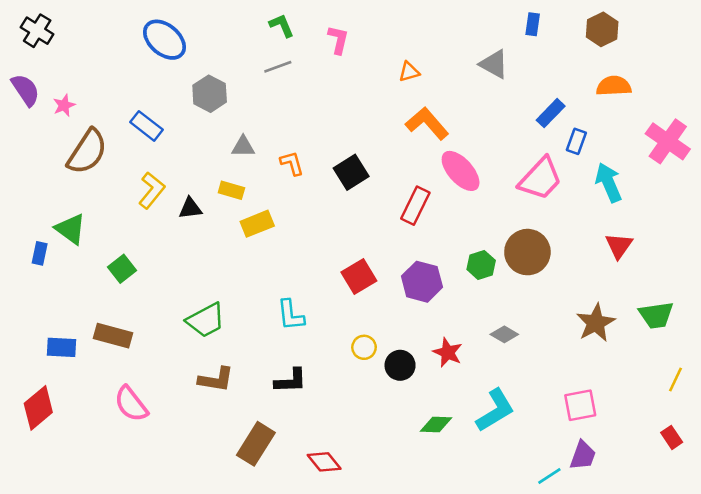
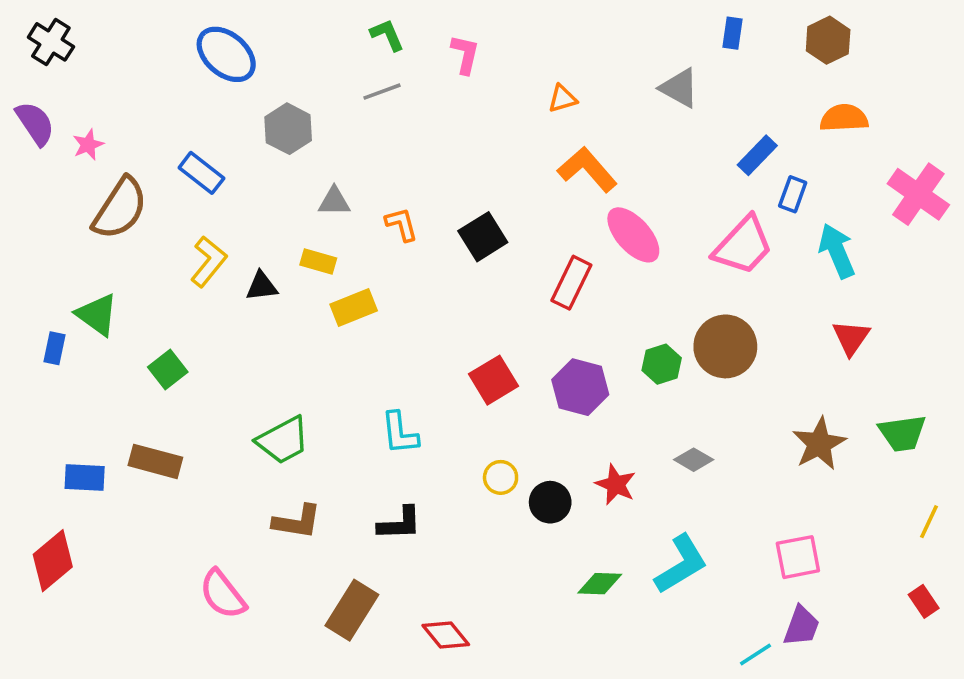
pink semicircle: (131, 404) -> (223, 594), moved

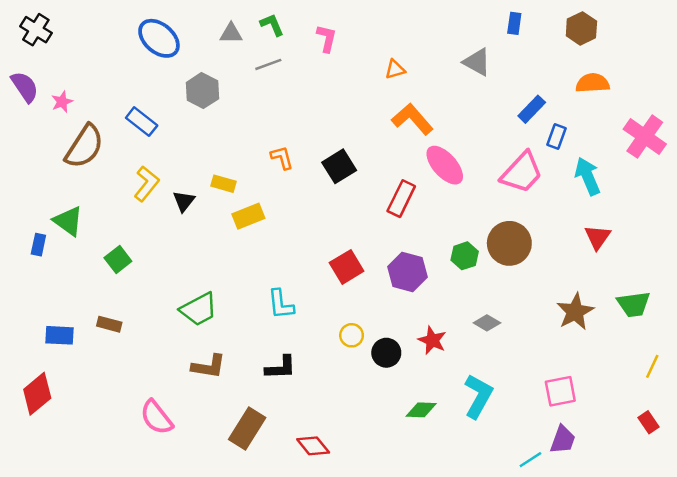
gray triangle: (334, 201) -> (231, 33), moved
black triangle: (262, 286) -> (184, 201), turned -45
brown rectangle: (155, 461) -> (109, 324), size x0.7
cyan L-shape: (681, 564) -> (478, 396), turned -30

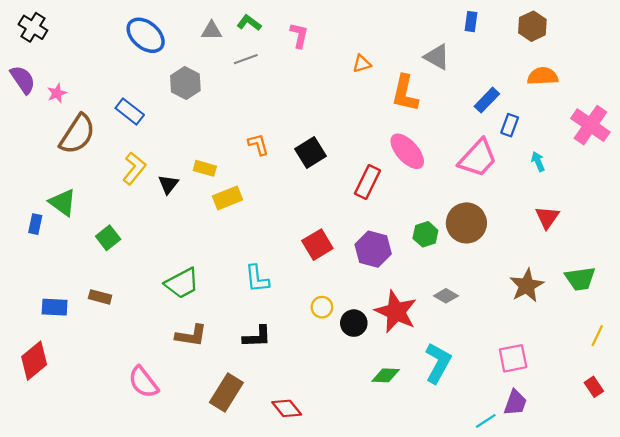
green L-shape: (272, 25) -> (249, 23), turned -30
orange L-shape: (412, 119) -> (405, 93), moved, turned -126
cyan arrow: (588, 176) -> (538, 162), size x0.6
red star: (432, 340) -> (396, 312), size x1.6

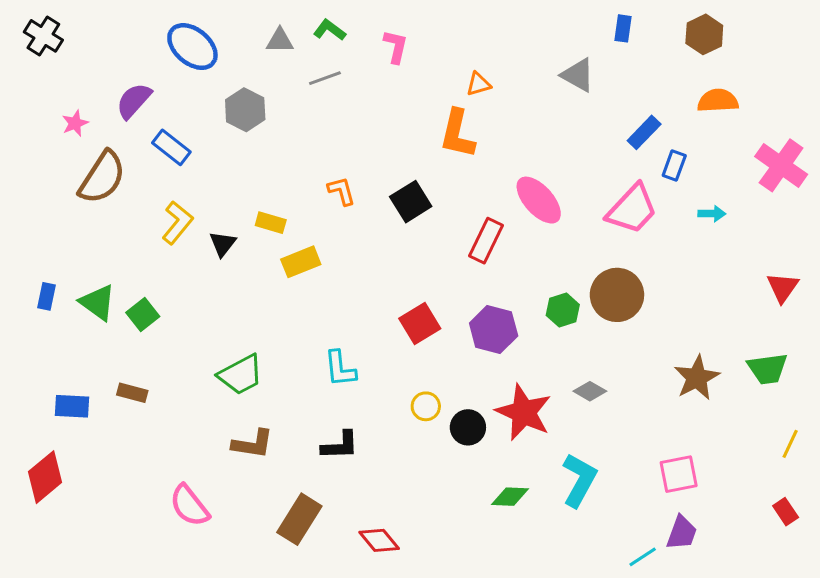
purple semicircle: (23, 80) -> (134, 101), moved, turned -104
orange L-shape: (405, 93) -> (457, 134), moved
cyan arrow: (538, 162) -> (712, 214), turned 114
green triangle: (63, 202) -> (98, 302), moved
red triangle: (547, 217) -> (783, 287), moved

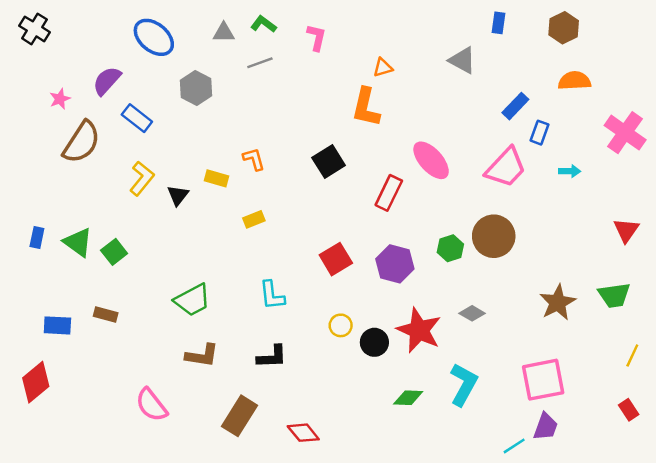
orange L-shape: (341, 191) -> (254, 159), moved
yellow rectangle: (301, 262) -> (254, 219), moved, size x0.7
pink square: (679, 474) -> (543, 380), size x1.4

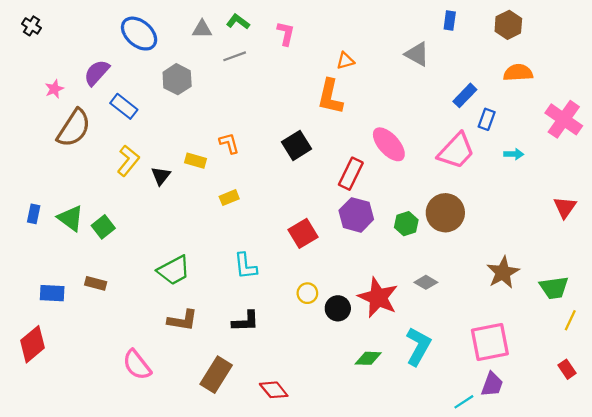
black cross: (35, 29) -> (31, 26), size x0.7
purple hexagon: (395, 264) -> (356, 215), moved
green trapezoid: (614, 295) -> (554, 288), moved

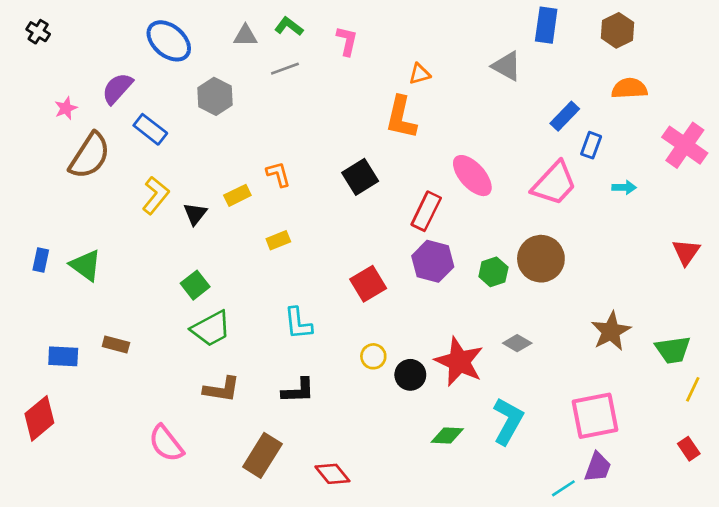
blue rectangle: (450, 21) -> (546, 25), size x1.5
yellow rectangle: (196, 161) -> (237, 195), turned -42
green square: (103, 227) -> (195, 285), moved

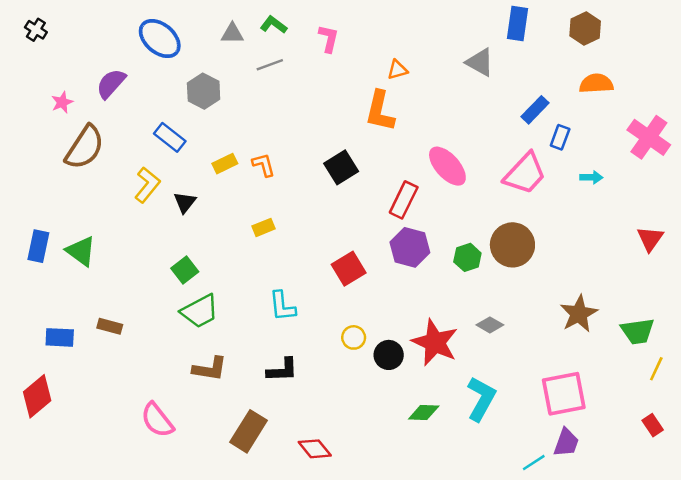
blue rectangle: (150, 129) -> (170, 137), moved
yellow rectangle: (237, 195) -> (225, 164), moved
blue rectangle: (41, 260) -> (38, 246), size x1.4

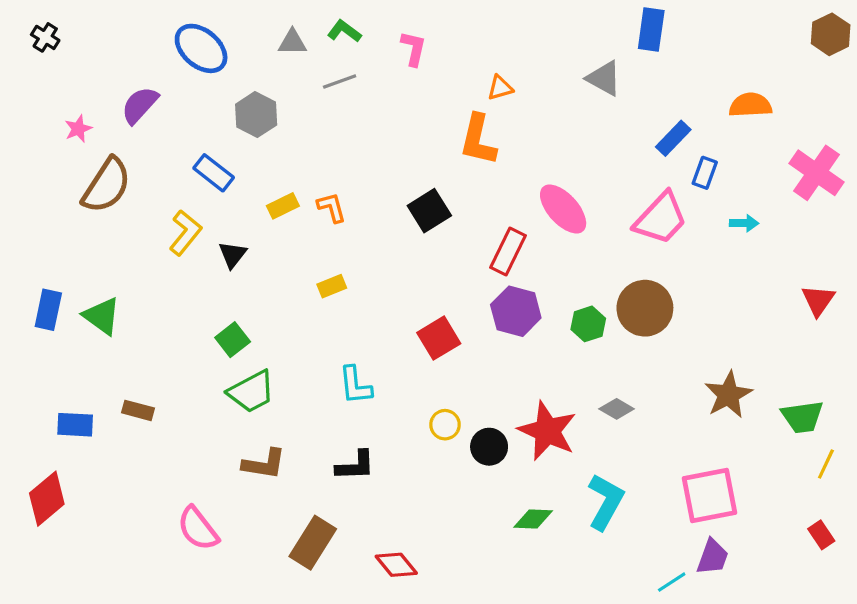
brown hexagon: (585, 28) -> (831, 34), moved

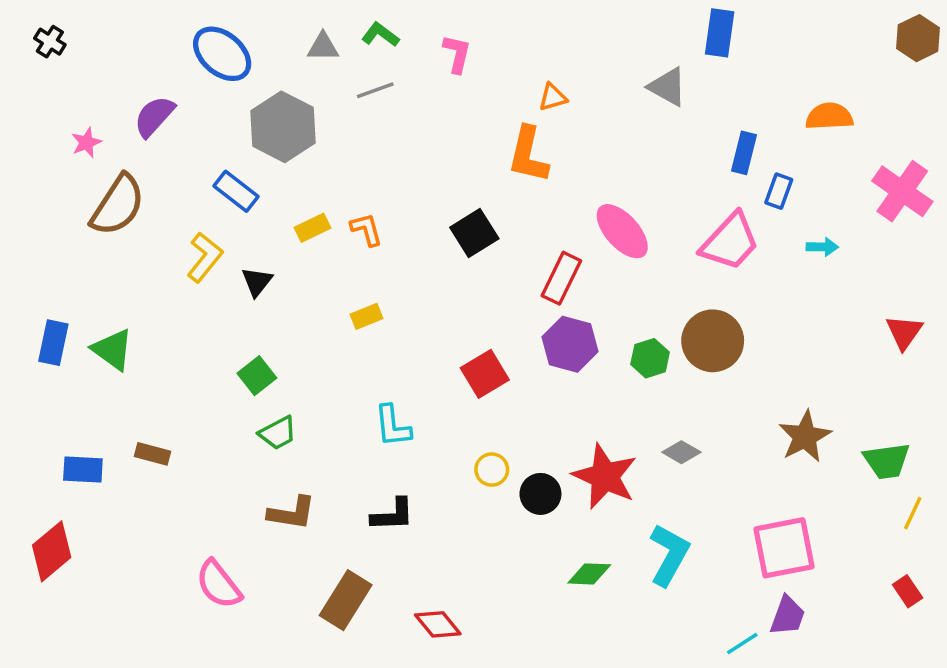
gray hexagon: (256, 115) -> (283, 127), size x1.4
blue rectangle: (673, 138) -> (744, 153), turned -30
green trapezoid: (251, 392) -> (278, 433), size x0.7

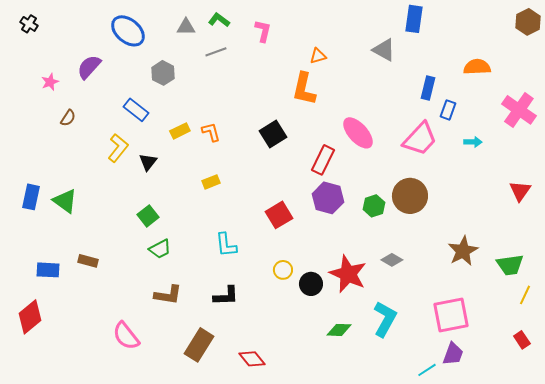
gray hexagon: (283, 127) -> (163, 73), size x0.6
brown semicircle: (118, 205) -> (68, 118), size x0.5

